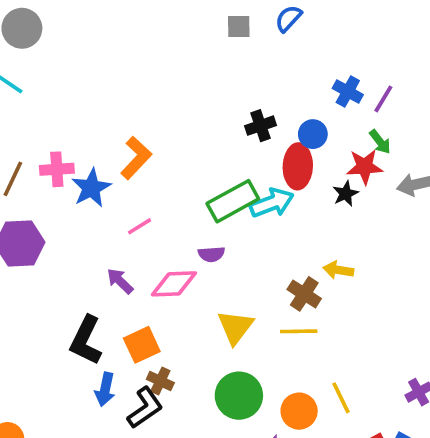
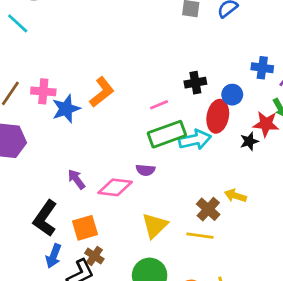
blue cross: (348, 91) -> (262, 68), turned -30
pink line: (139, 226) -> (159, 105), moved

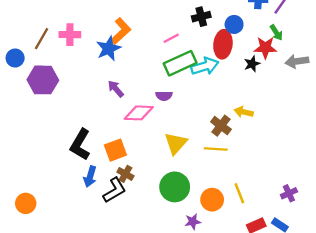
blue star: (66, 109) -> (108, 49), moved
purple arrow: (76, 179) -> (116, 89), moved

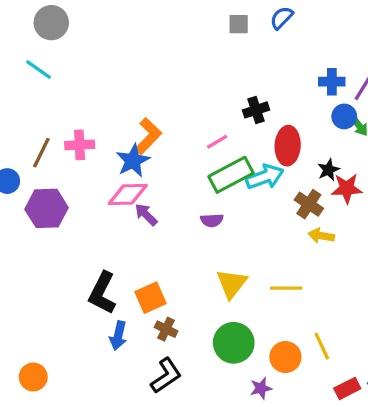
blue circle: (234, 24) -> (344, 116), moved
red star: (265, 48) -> (347, 188), moved
pink diamond: (139, 113) -> (128, 194), moved
brown cross: (221, 126) -> (309, 204), moved
black L-shape: (114, 190) -> (166, 376), moved

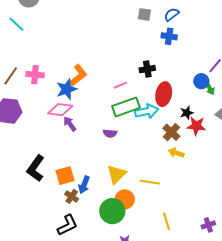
blue cross: (332, 82) -> (169, 36), moved
blue arrow: (118, 336) -> (84, 185), moved
orange circle: (285, 357) -> (125, 199), moved

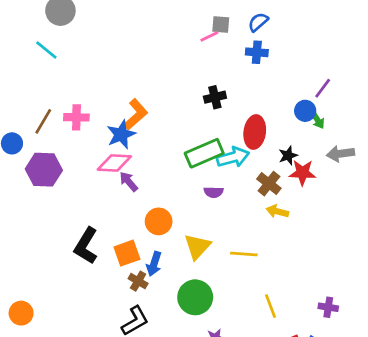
black cross: (147, 69) -> (215, 97), moved
pink line: (120, 85) -> (209, 36), moved
purple semicircle: (110, 133) -> (214, 192), moved
orange circle: (125, 199) -> (159, 221), moved
purple cross: (208, 225) -> (328, 307), turned 32

